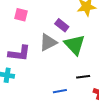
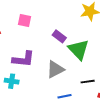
purple rectangle: (62, 25) -> (59, 36), moved
gray triangle: (48, 42) -> (55, 69), moved

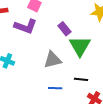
purple L-shape: (23, 59) -> (25, 26), moved

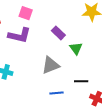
green triangle: (80, 46) -> (76, 48), size x0.6

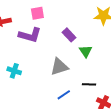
pink square: (26, 13) -> (37, 13), turned -32
blue line: (56, 93) -> (64, 95), turned -32

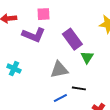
purple rectangle: (69, 35) -> (72, 39), size x1.5
black line: (89, 84) -> (79, 88), moved

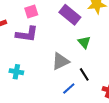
purple rectangle: (72, 39) -> (70, 15), moved
black line: (79, 88) -> (84, 74), turned 64

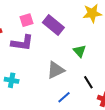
purple rectangle: (70, 15) -> (53, 25), moved
black line: (84, 74) -> (88, 82), moved

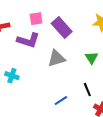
green triangle: (80, 51) -> (92, 58), moved
gray triangle: (56, 70) -> (57, 58), moved

